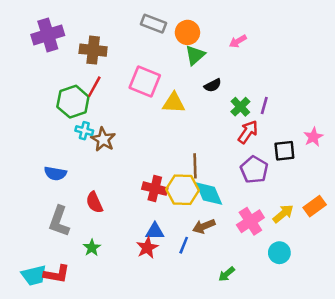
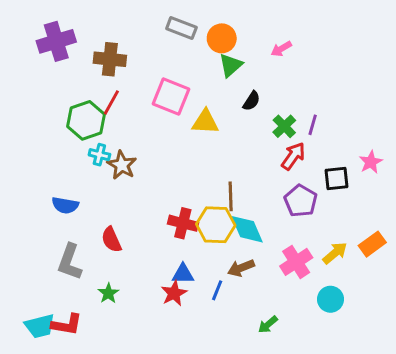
black semicircle: (213, 85) -> (251, 101), turned -30

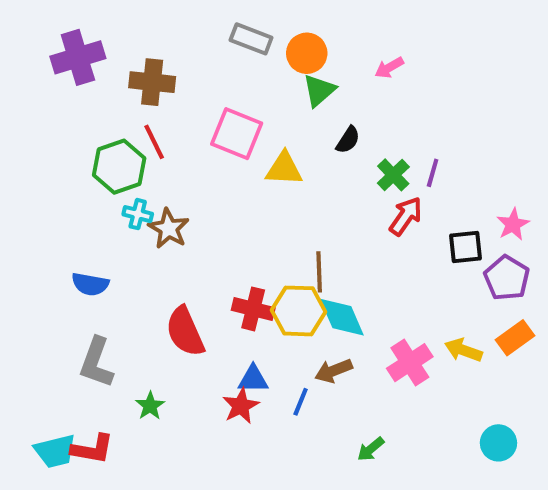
red line: (111, 102) -> (154, 142), turned -55
purple pentagon: (301, 201) -> (507, 278), moved
red semicircle: (111, 240) -> (185, 332), moved, size x1.4
yellow arrow: (335, 253) -> (463, 350), turned -120
cyan circle: (330, 299) -> (498, 443), moved

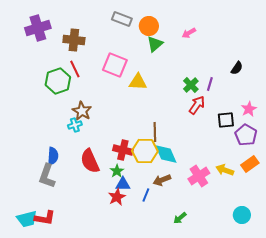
black semicircle: (348, 140) -> (237, 68), moved
cyan cross: (138, 214) -> (75, 125), moved, turned -32
blue semicircle: (90, 284) -> (53, 156), moved, turned -96
green star: (150, 406) -> (117, 171), moved

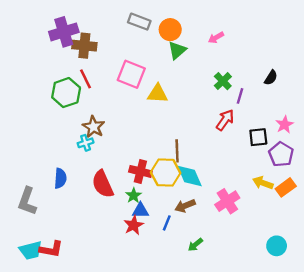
purple cross: (38, 28) -> (64, 32), moved
green cross: (191, 85) -> (223, 81), moved
yellow arrow: (225, 170) -> (263, 183), moved
gray L-shape: (47, 176) -> (27, 201), moved
green arrow: (180, 218) -> (195, 245), moved

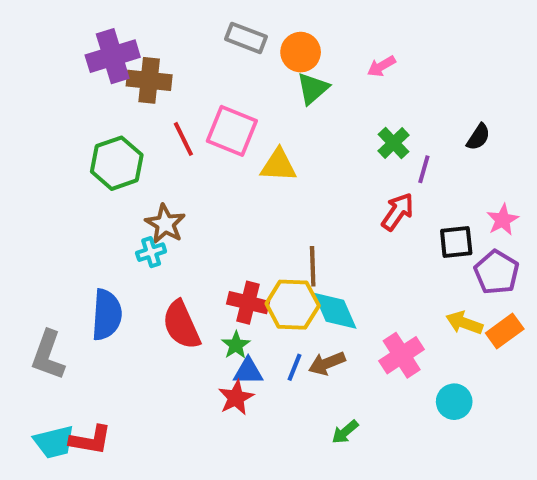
red line: (86, 79) -> (183, 139), moved
blue semicircle: (60, 178) -> (107, 315), size x1.4
blue line: (167, 223) -> (295, 367), moved
cyan circle: (277, 246) -> (454, 402), moved

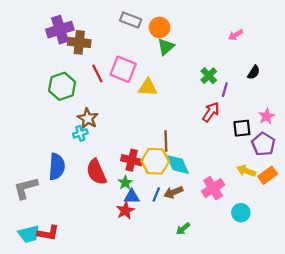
pink arrow: (381, 66) -> (236, 35), moved
gray L-shape: (48, 355) -> (26, 188), turned 55

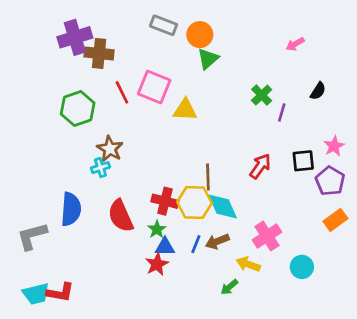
red arrow: (211, 112) -> (260, 166), moved
yellow arrow: (246, 171) -> (248, 264), moved

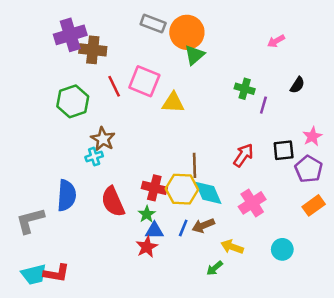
orange circle: (200, 35) -> (187, 32), size x1.4
green cross: (262, 95) -> (245, 89), turned -30
pink cross: (267, 236) -> (252, 203), moved

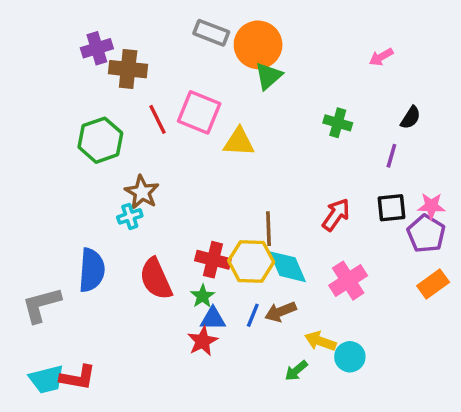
purple cross: (70, 35) -> (97, 48), size x0.7
purple line: (263, 105) -> (391, 156), moved
pink star: (312, 136) -> (431, 206), moved, turned 30
cyan circle: (282, 249) -> (350, 357), moved

